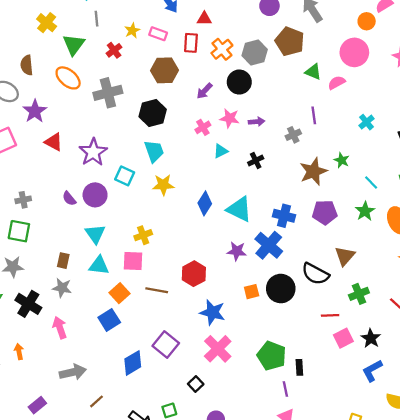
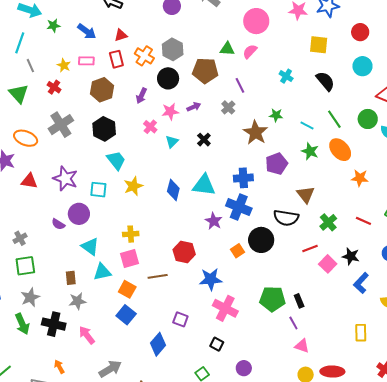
brown pentagon: (290, 41) -> (205, 71), moved
orange ellipse: (68, 78) -> (26, 138), moved
yellow cross: (143, 235) -> (131, 234), turned 35
purple star: (237, 251) -> (214, 221), turned -30
purple square: (166, 345) -> (180, 319), size x0.7

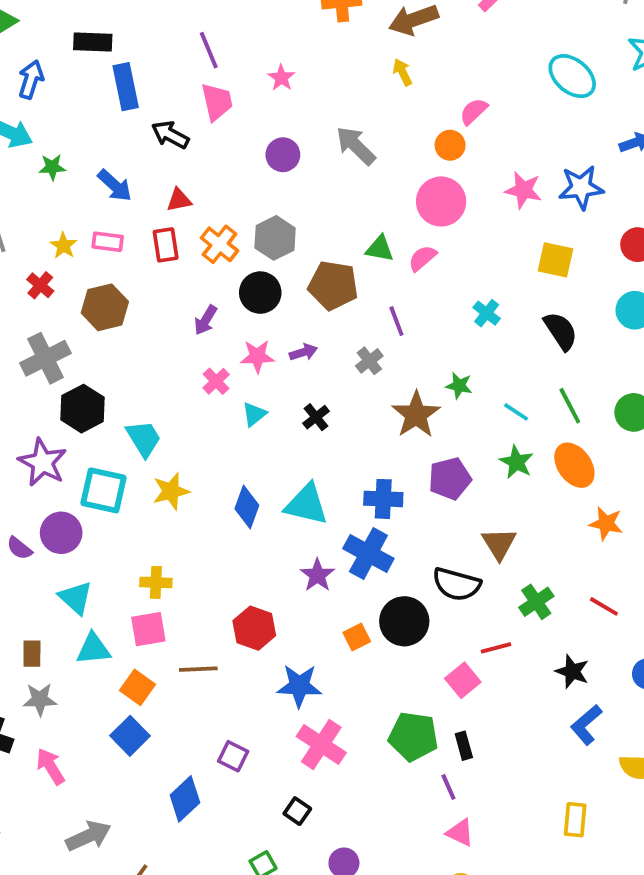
brown hexagon: (102, 90) -> (105, 307), moved
black hexagon: (104, 129) -> (82, 409), moved
cyan square: (98, 190) -> (104, 490), size x1.4
pink square: (328, 264) -> (463, 680), moved

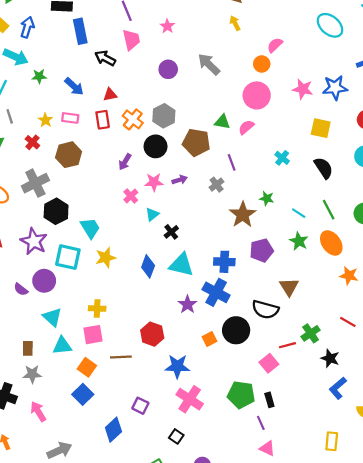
black cross: (316, 417) -> (171, 232), moved
green cross: (536, 602) -> (311, 333), moved

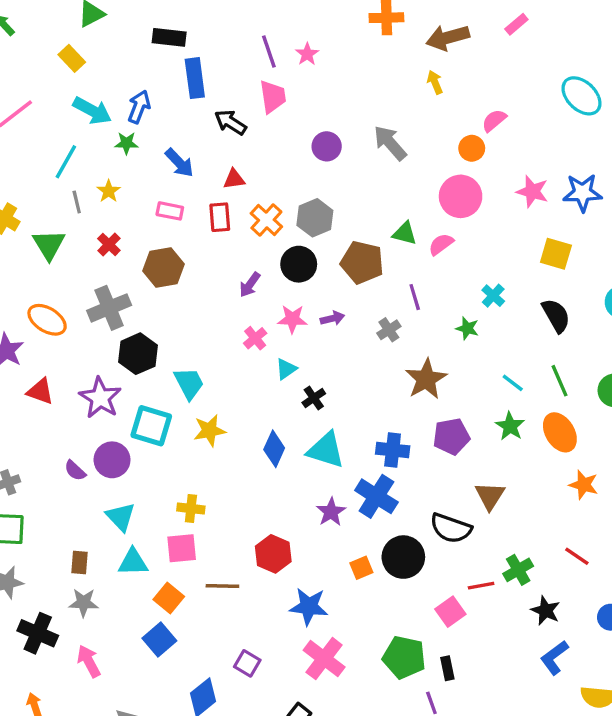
pink star: (167, 26) -> (307, 54), moved
blue arrow: (27, 27) -> (139, 107), moved
yellow star: (45, 120) -> (109, 191), moved
green star: (267, 198) -> (467, 328), moved

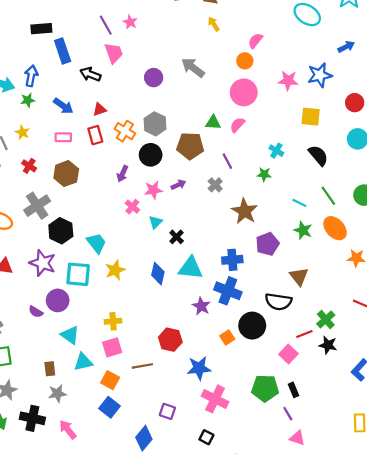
black star: (546, 611) -> (328, 345), moved

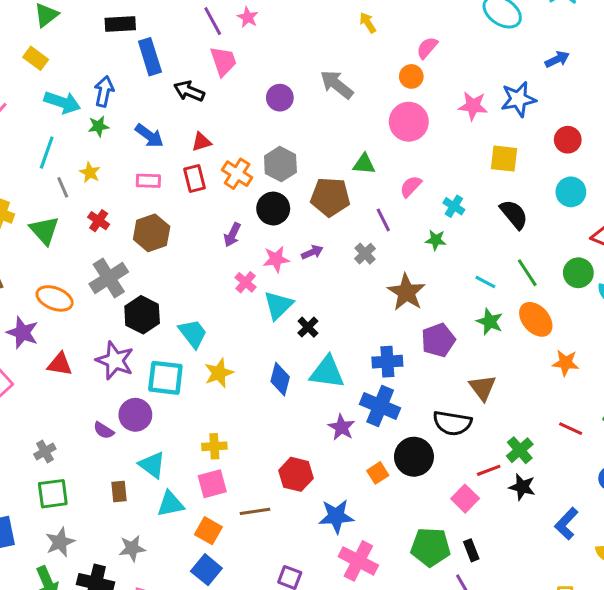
pink semicircle: (237, 125) -> (411, 186), moved
cyan triangle: (156, 222) -> (278, 305), size x1.5
brown rectangle: (50, 369) -> (119, 492), moved

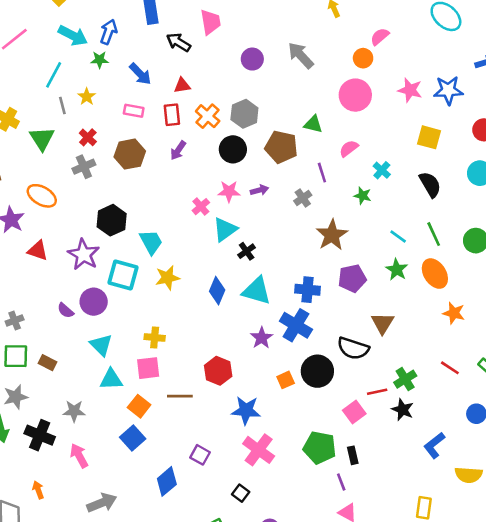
purple arrow: (232, 235) -> (178, 150), moved
gray cross: (109, 278) -> (84, 167), moved, size x0.7
brown rectangle: (119, 492) -> (48, 363), moved, turned -66

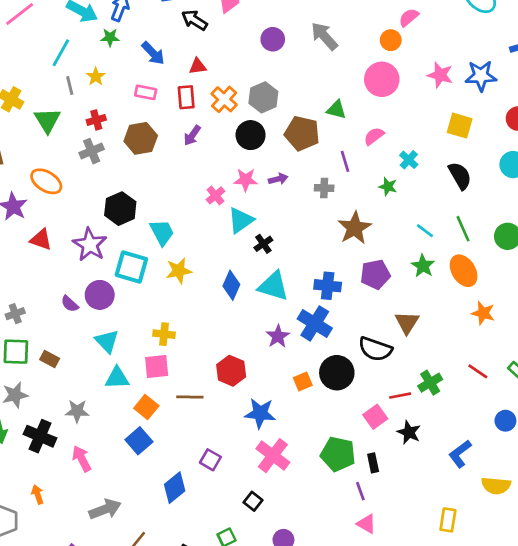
red cross: (88, 137) -> (96, 120), turned 30
gray cross: (303, 198) -> (324, 188), turned 36
black star: (403, 410) -> (409, 432), moved

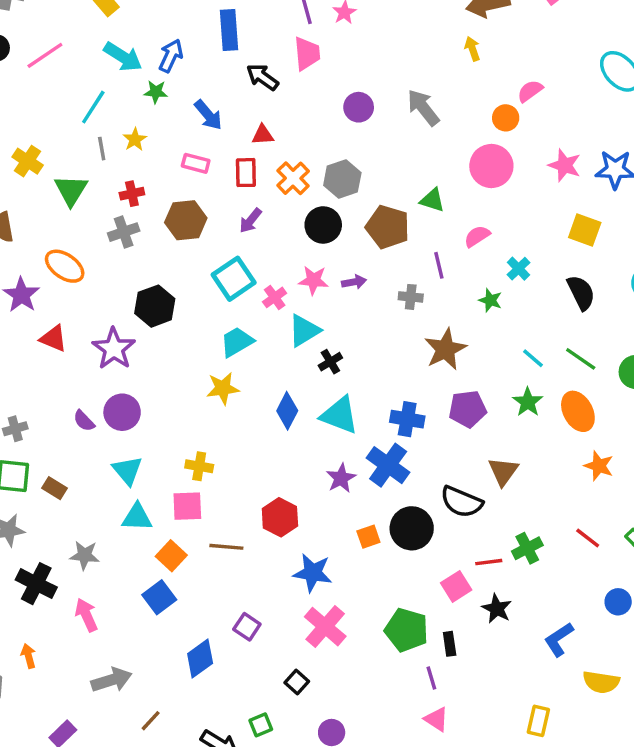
green line: (463, 229) -> (581, 359), turned -35
cyan trapezoid: (162, 232) -> (237, 342), moved, turned -96
cyan square: (131, 267) -> (234, 279), moved, turned 36

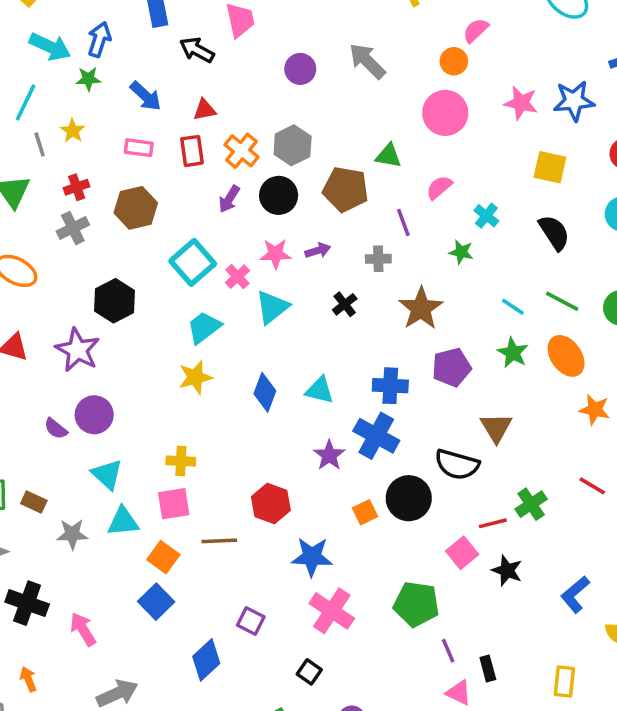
purple arrow: (250, 221) -> (229, 199), moved
black cross: (330, 362) -> (345, 304), moved
cyan triangle: (340, 415) -> (320, 390), size x0.7
gray star: (85, 555) -> (72, 534), moved
black rectangle: (450, 644) -> (488, 669), moved

